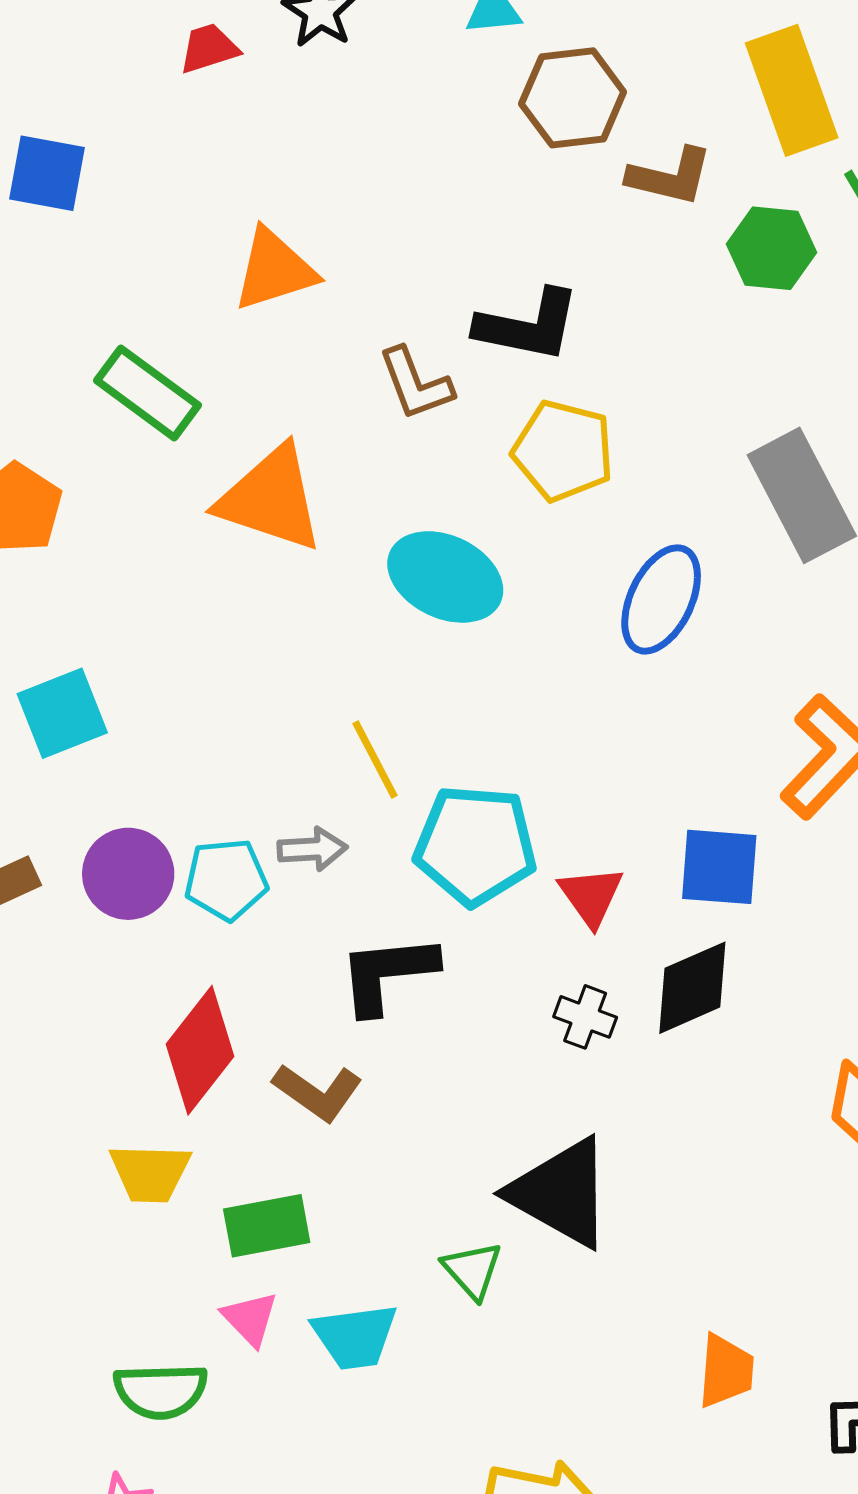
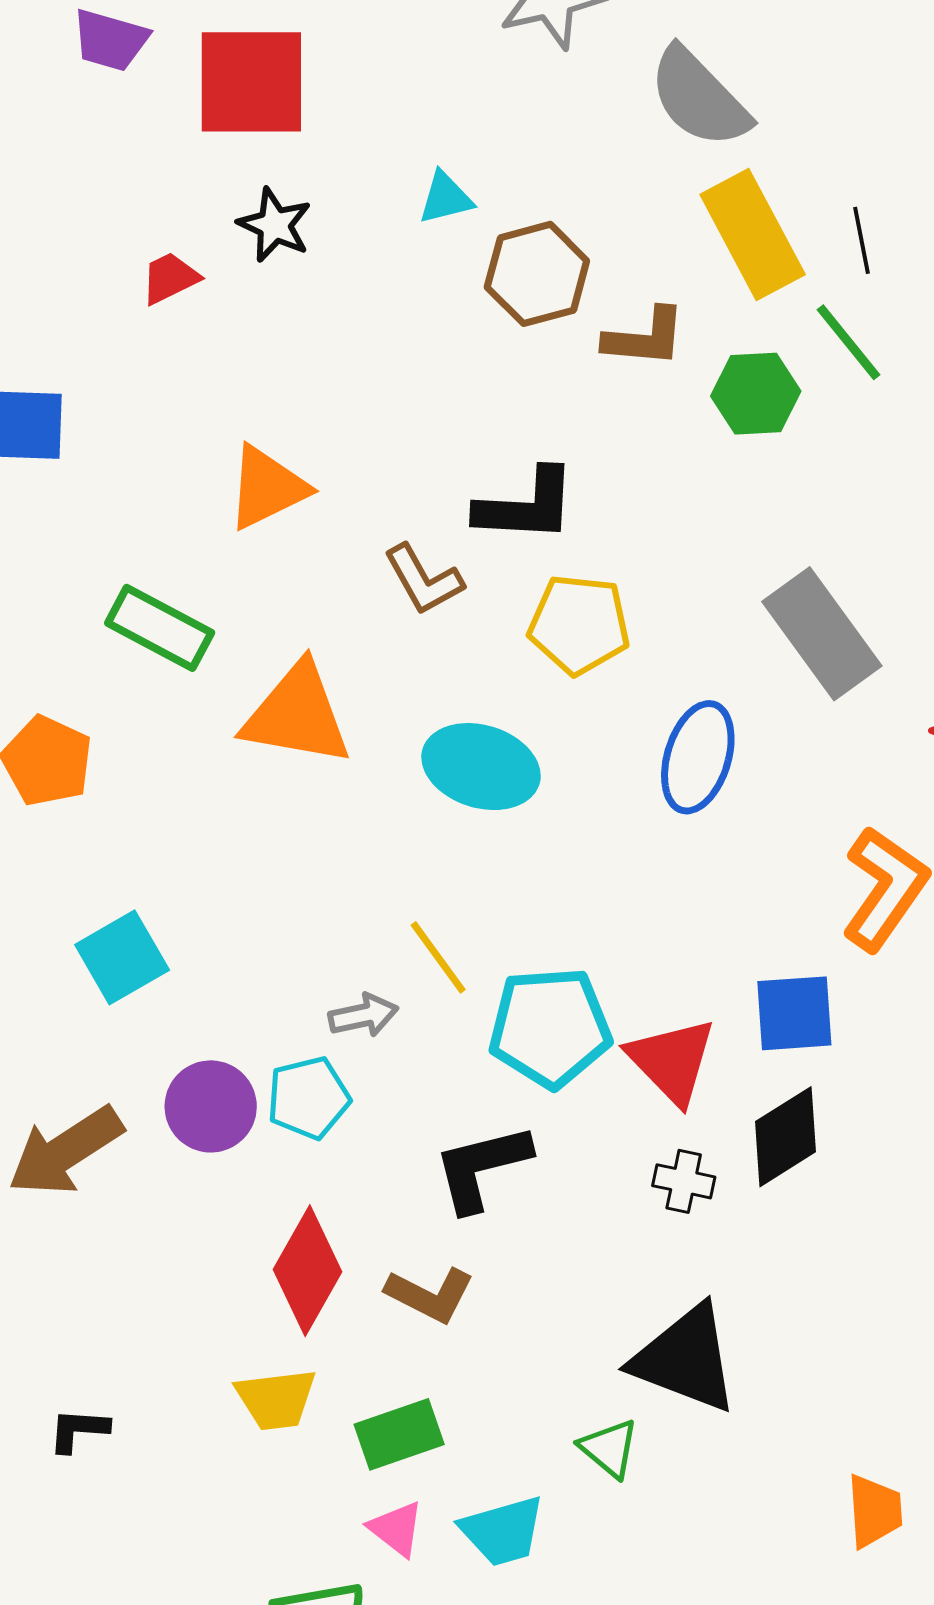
gray arrow: (312, 849) -> (363, 1015), moved
red triangle: (591, 896) -> (672, 1061), size x1.4

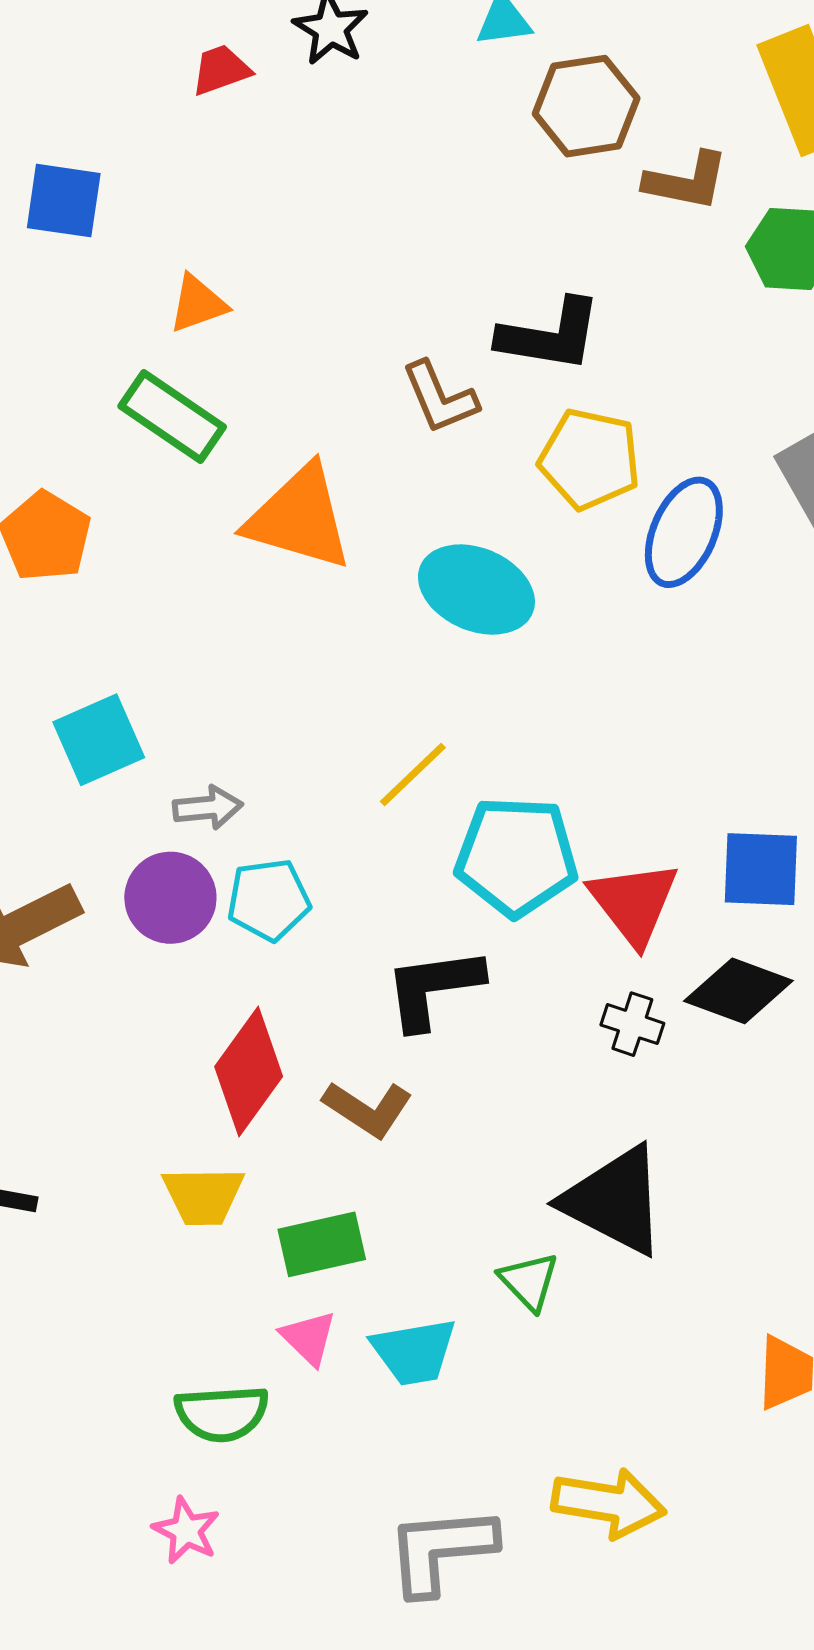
orange triangle: (267, 488) -> (198, 304), moved, size x0.7
blue ellipse: (698, 757) -> (684, 532), moved
yellow line: (438, 957) -> (413, 774), turned 76
gray arrow: (363, 1015) -> (208, 808), moved
black diamond: (785, 1137) -> (738, 991), turned 46

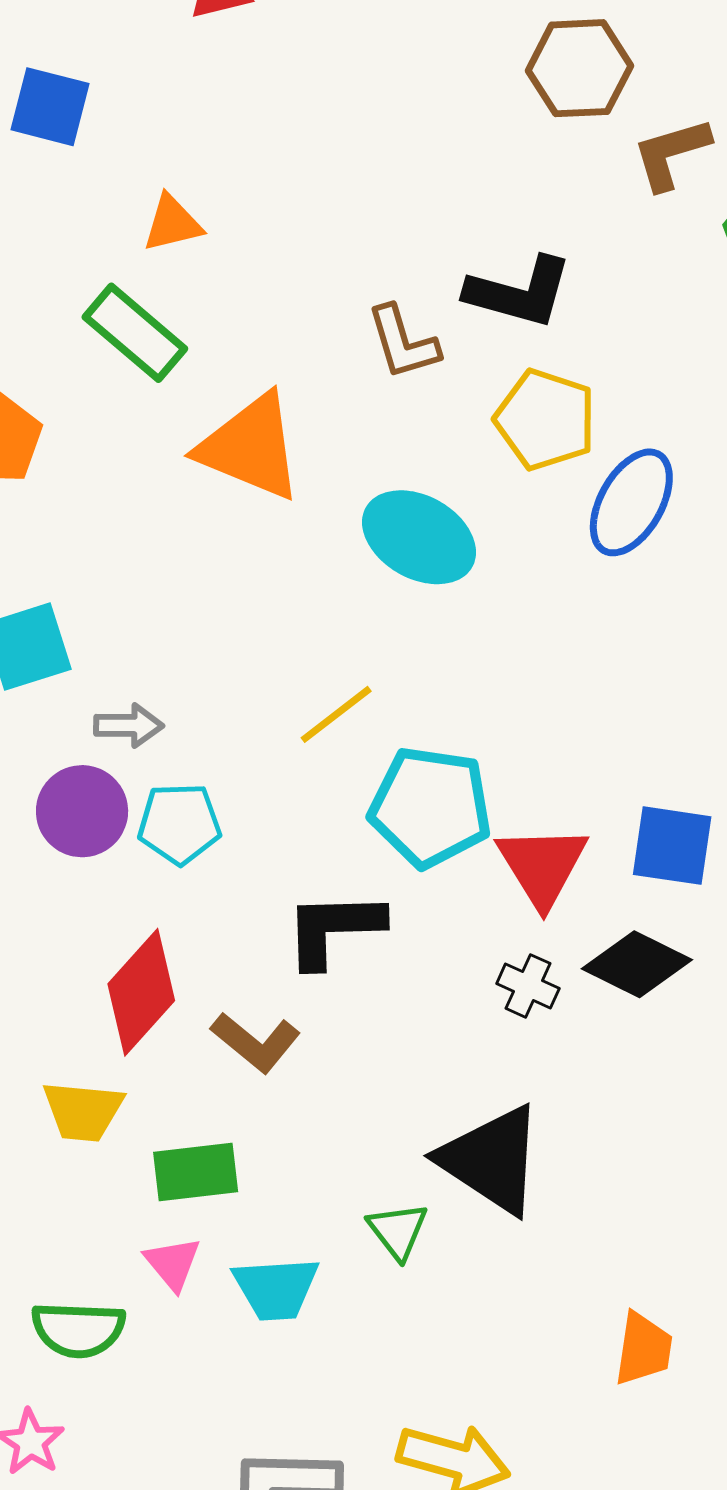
brown L-shape: (686, 181) -> (671, 153), turned 146

